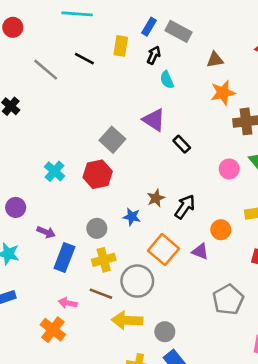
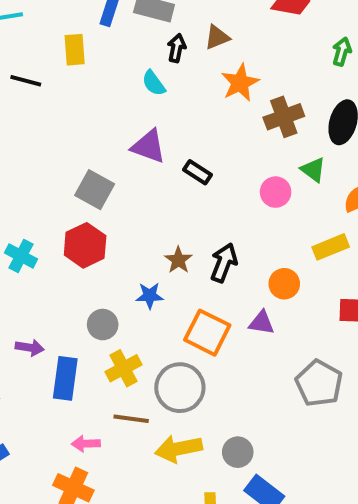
black arrow: (154, 55) -> (177, 48), moved

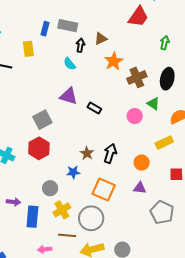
gray square: (95, 190) -> (42, 120), turned 36
purple triangle: (262, 323) -> (140, 188), moved

